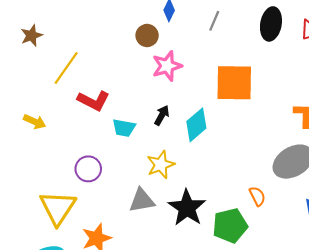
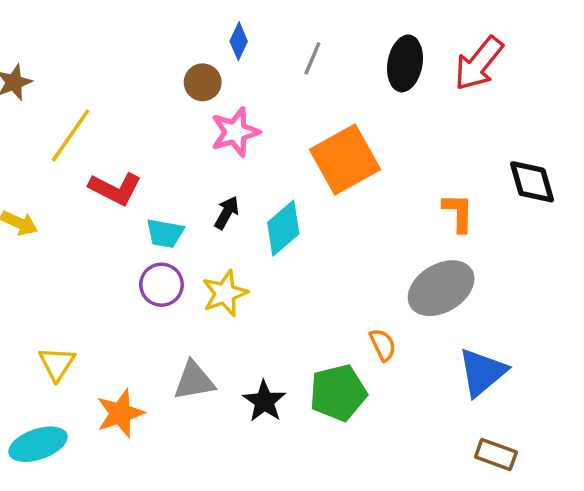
orange square: (234, 83) -> (345, 160), turned -30
purple circle: (88, 169) -> (161, 285), moved
gray triangle: (142, 200) -> (194, 381), moved
yellow triangle: (58, 208) -> (57, 364), size x0.6
black star: (187, 208) -> (264, 401), moved, size x0.7

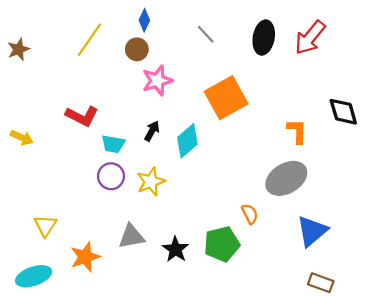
blue diamond: (239, 41) -> (144, 20), moved
gray line: (312, 58) -> (206, 34), turned -66
yellow line: (71, 135) -> (90, 40), moved

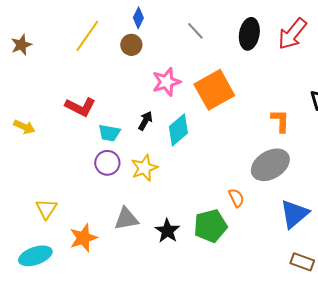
pink star: (157, 81) -> (166, 82), moved

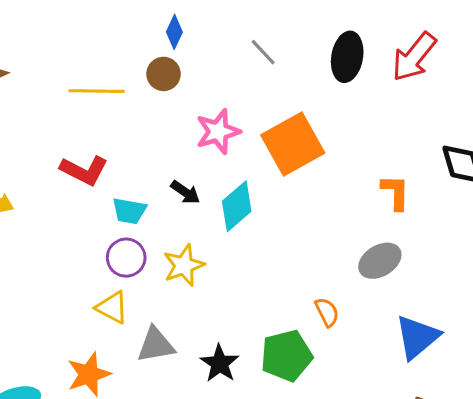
yellow line: (87, 36) -> (97, 91), moved, turned 56
black arrow: (145, 121) -> (185, 192), turned 96
gray ellipse: (270, 165) -> (380, 261), size x0.7
yellow triangle: (46, 209) -> (112, 307), moved, turned -35

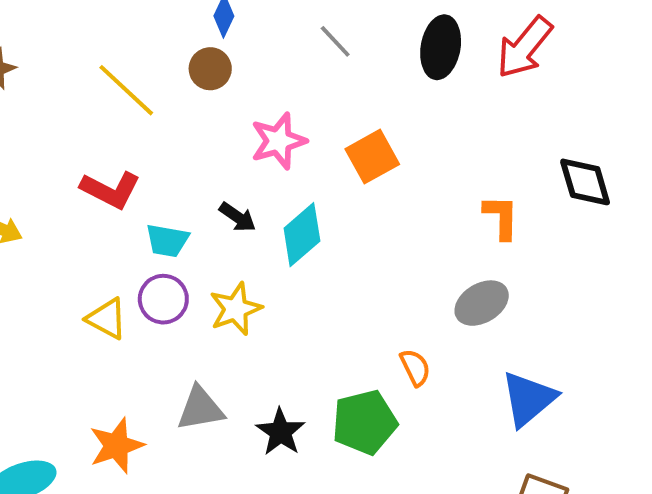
yellow line: (97, 91) -> (126, 90), turned 42
orange square: (293, 144) -> (372, 157), size x0.7
yellow triangle: (112, 307) -> (107, 319), moved

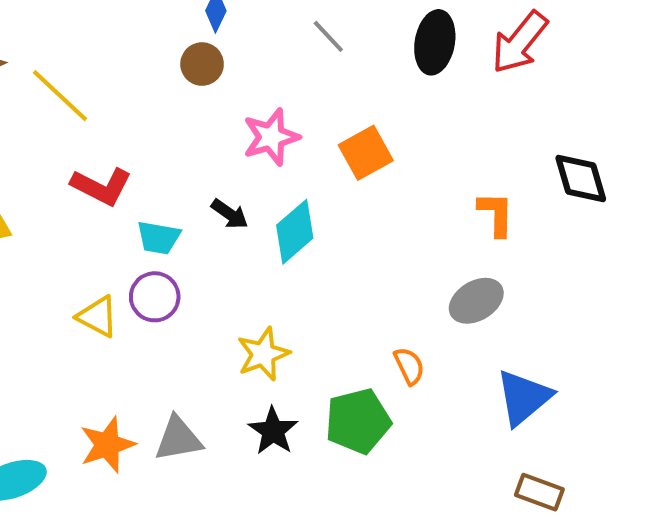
yellow line: (126, 90) -> (60, 96), moved
yellow star: (236, 309) -> (263, 354), moved
gray triangle: (200, 408) -> (178, 439), moved

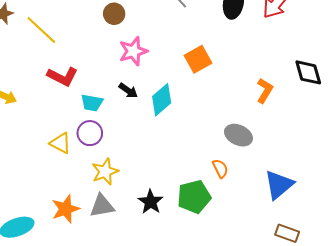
pink star: (271, 137) -> (133, 51), moved
orange L-shape: (496, 214) -> (265, 91), turned 30
gray ellipse: (476, 301) -> (238, 135), moved, turned 56
yellow star: (263, 354) -> (105, 172), moved

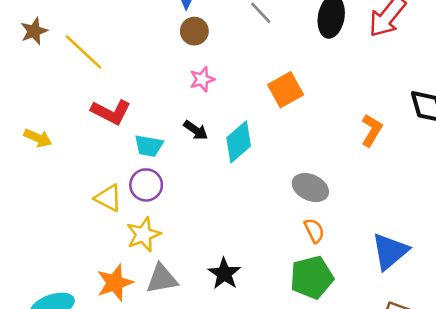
brown circle: (114, 14) -> (194, 31), moved
pink star: (133, 51) -> (202, 79), size x0.7
gray ellipse: (238, 135) -> (310, 188), moved
yellow star: (105, 172) -> (143, 234), moved
green pentagon: (194, 197) -> (312, 277), moved

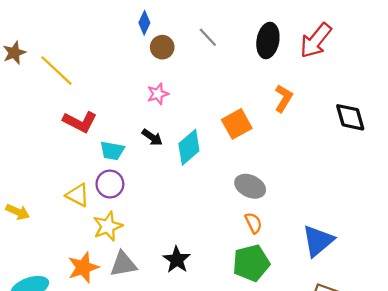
brown circle: (194, 31) -> (162, 47), moved
orange square: (286, 90) -> (237, 124), moved
orange L-shape: (372, 130) -> (283, 98), moved
yellow arrow: (38, 138) -> (18, 212), moved

